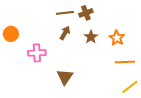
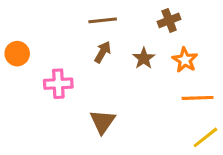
brown cross: (86, 13) -> (169, 20), moved

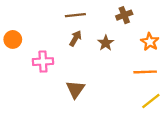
orange star: (185, 60) -> (150, 42), moved

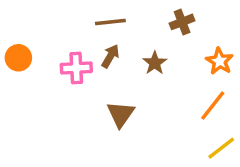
pink cross: (43, 62) -> (76, 68), moved
orange line: (145, 72) -> (213, 106), turned -50
brown triangle: (75, 89) -> (121, 114), moved

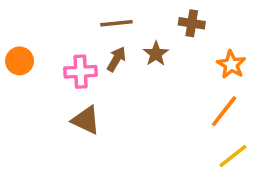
brown cross: (182, 22) -> (192, 23), turned 30
brown star: (155, 63) -> (156, 54), moved
brown triangle: (121, 114) -> (86, 120), moved, turned -40

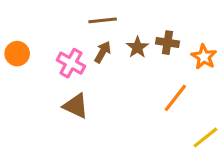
brown cross: (192, 23) -> (167, 43), moved
pink cross: (81, 72) -> (71, 63), turned 32
orange line: (224, 111) -> (175, 98), moved

